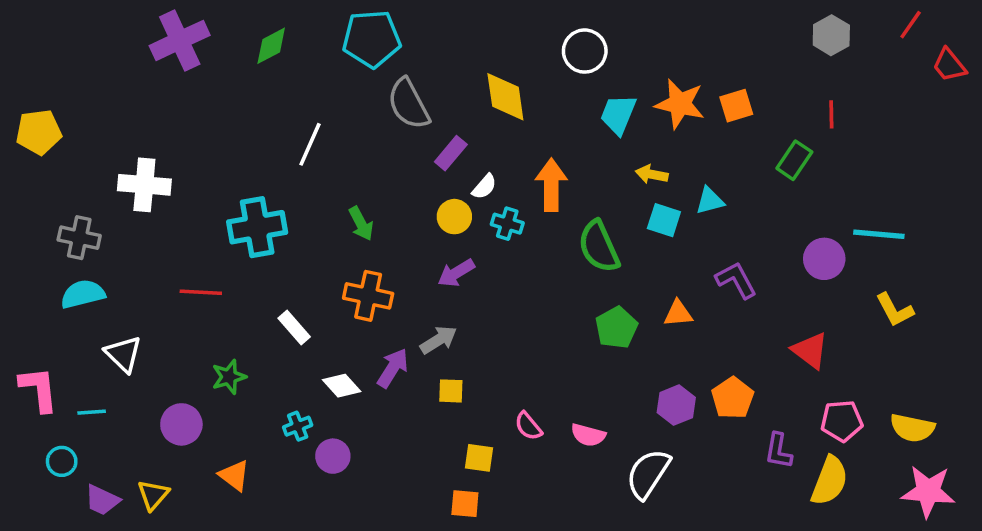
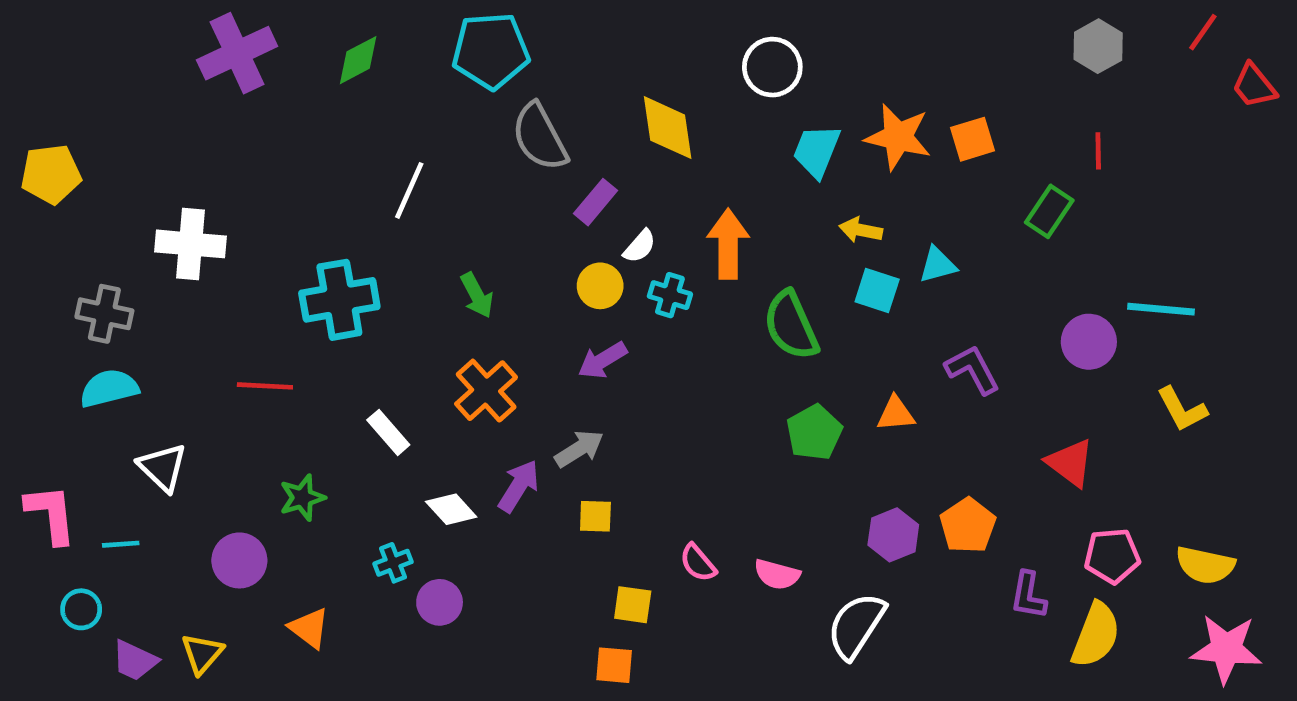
orange cross: (368, 296) -> (486, 391), turned 36

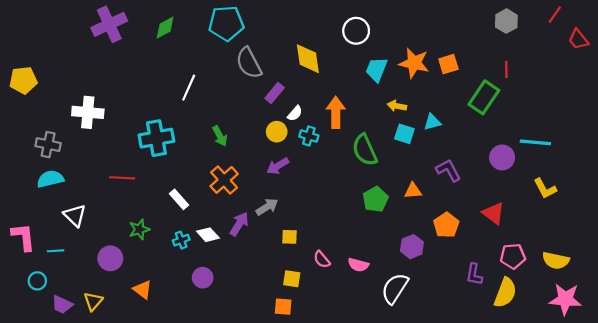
green rectangle: (1049, 211) -> (484, 97), size x1.4
yellow square: (595, 516) -> (290, 237), moved
orange pentagon: (968, 526) -> (446, 225), moved
cyan cross: (393, 563) -> (181, 240), moved

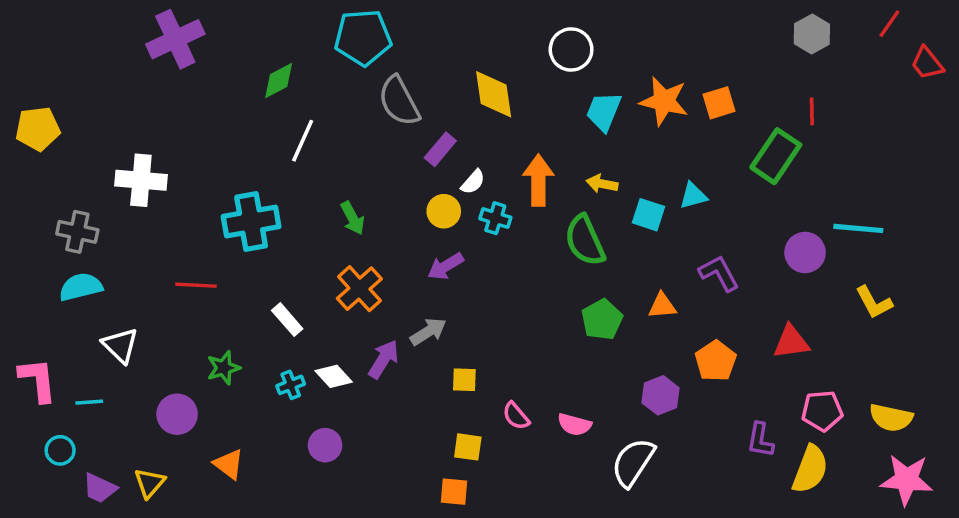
green diamond: (165, 28) -> (279, 80), moved
yellow arrow: (397, 106) -> (602, 184), moved
red triangle: (494, 213) -> (791, 342), turned -45

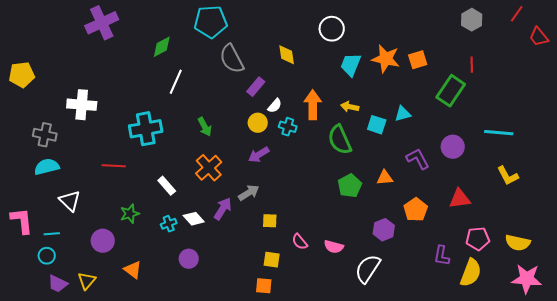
yellow diamond: (494, 94) -> (287, 55), size x0.7
purple circle: (805, 252) -> (453, 147), moved
cyan circle: (60, 450) -> (47, 256), moved

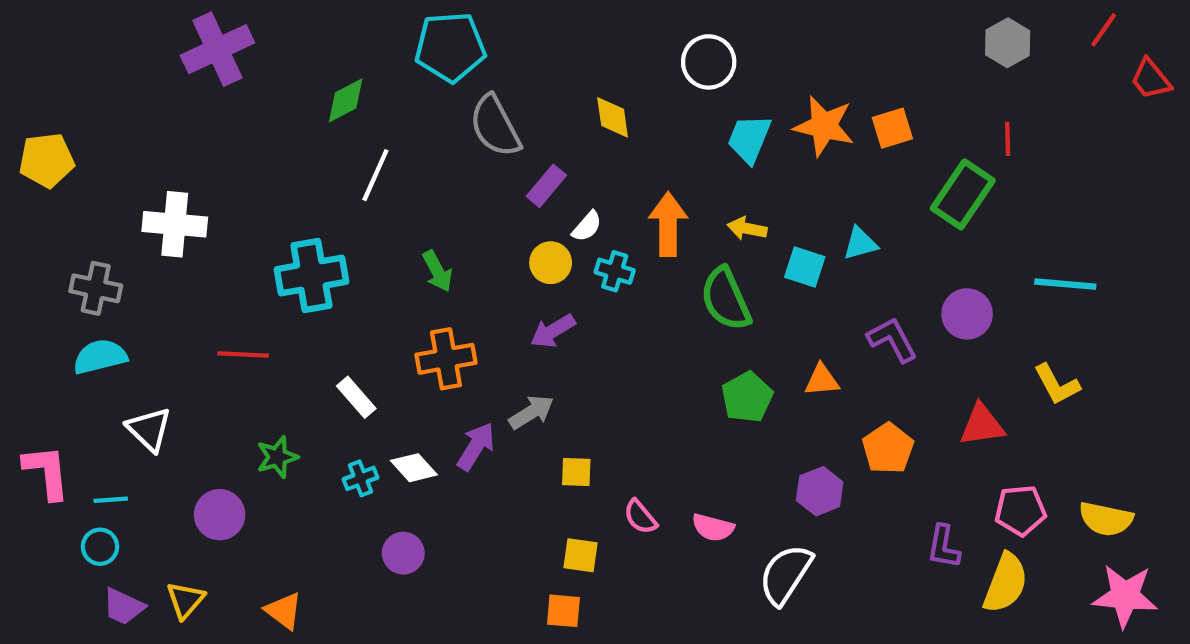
orange cross: (209, 168) -> (446, 359), turned 32
yellow L-shape: (508, 176) -> (1057, 384), moved
orange triangle: (133, 270) -> (284, 611), moved

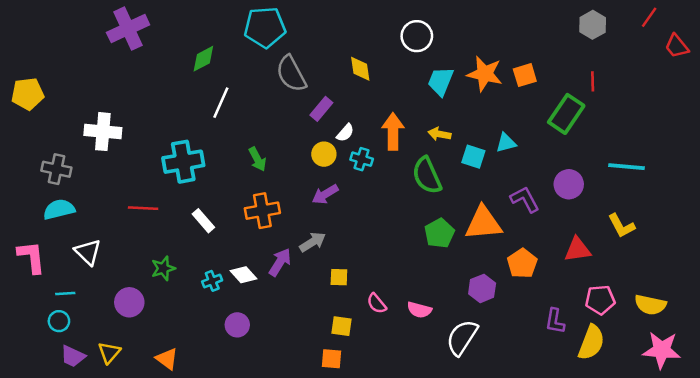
orange triangle: (822, 380) -> (483, 223), size x1.8
white rectangle: (356, 397) -> (203, 221), moved
pink L-shape: (47, 472) -> (31, 257), moved

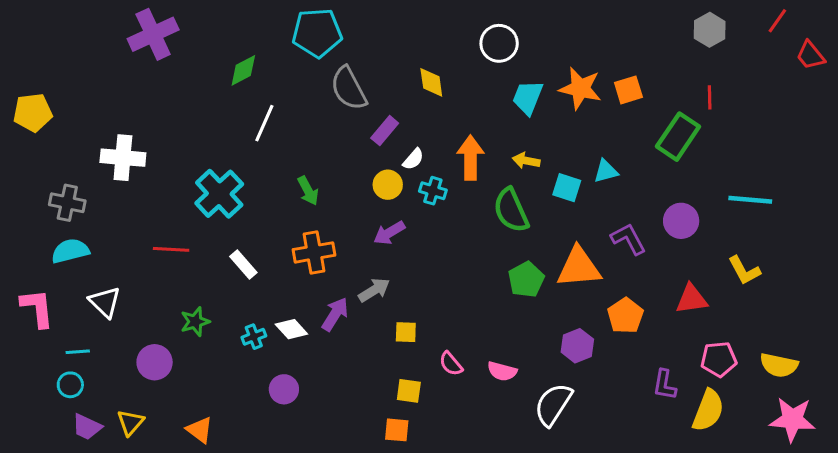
cyan cross: (183, 162) -> (219, 194), turned -33

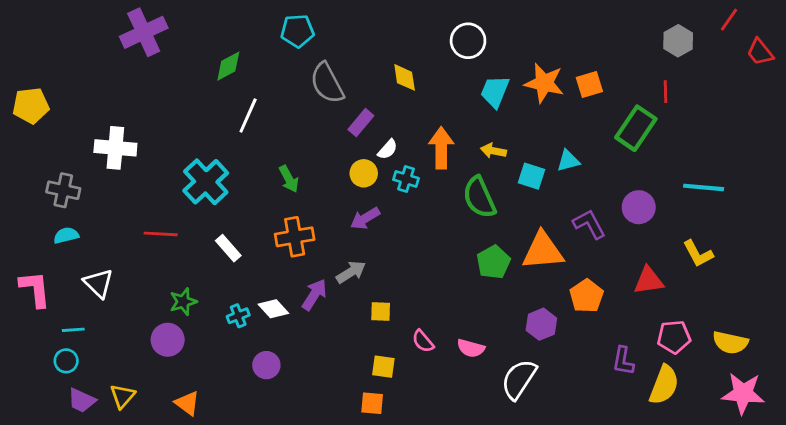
gray hexagon: (710, 30) -> (678, 41), moved
cyan pentagon: (317, 33) -> (297, 31), size x0.7
cyan semicircle: (70, 251) -> (66, 235), size x0.7
purple circle: (155, 362) -> (168, 340), moved

